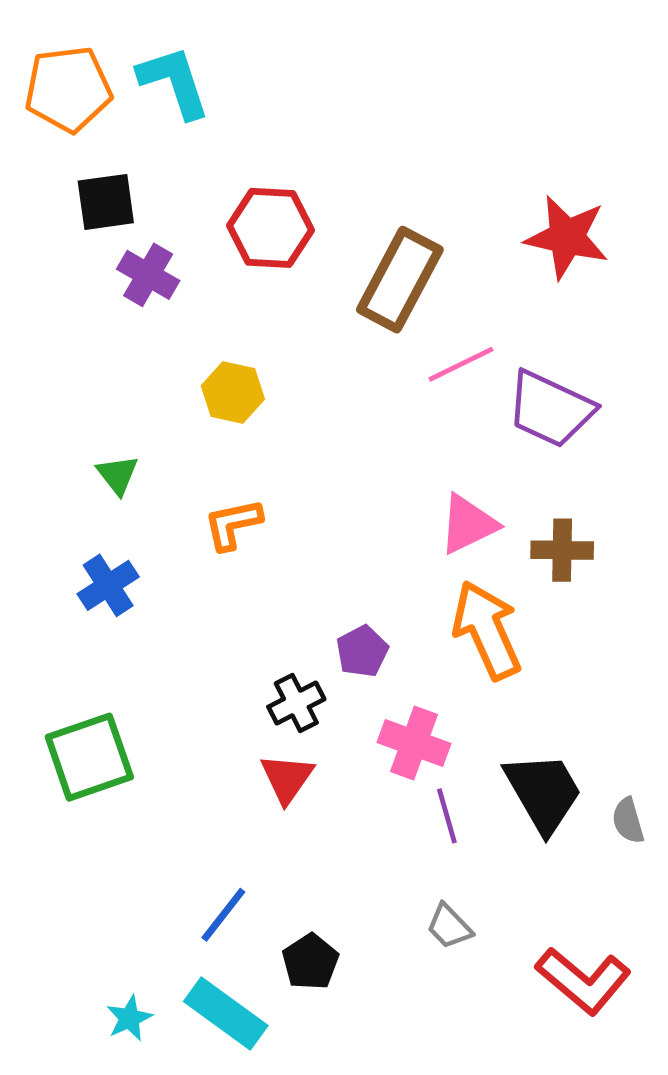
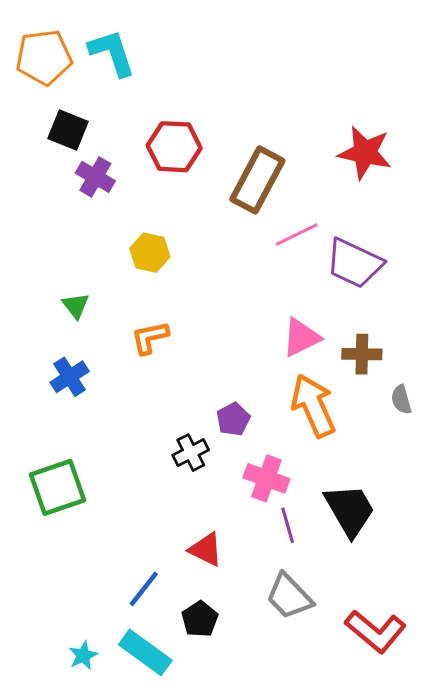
black square: (106, 202) -> (68, 130), turned 30
red triangle: (287, 778) -> (206, 549), moved, turned -39
gray semicircle: (628, 821) -> (401, 400), moved
gray trapezoid: (449, 926) -> (289, 596), size x1.6

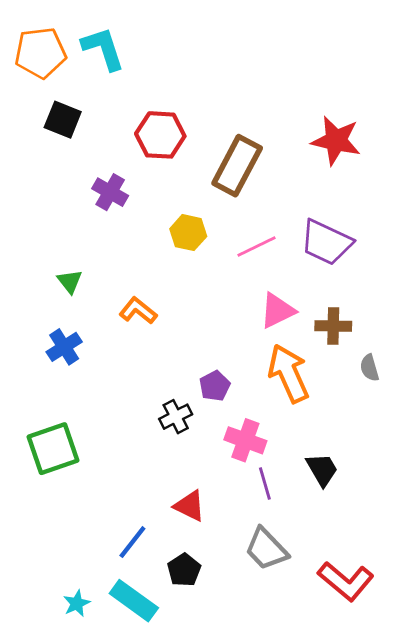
purple cross: (95, 177) -> (110, 192), moved
pink line: (297, 234) -> (257, 247), moved
yellow hexagon: (150, 253) -> (188, 233), moved
orange L-shape: (150, 337) -> (138, 311), turned 51
black trapezoid: (350, 510) -> (322, 470), size x0.7

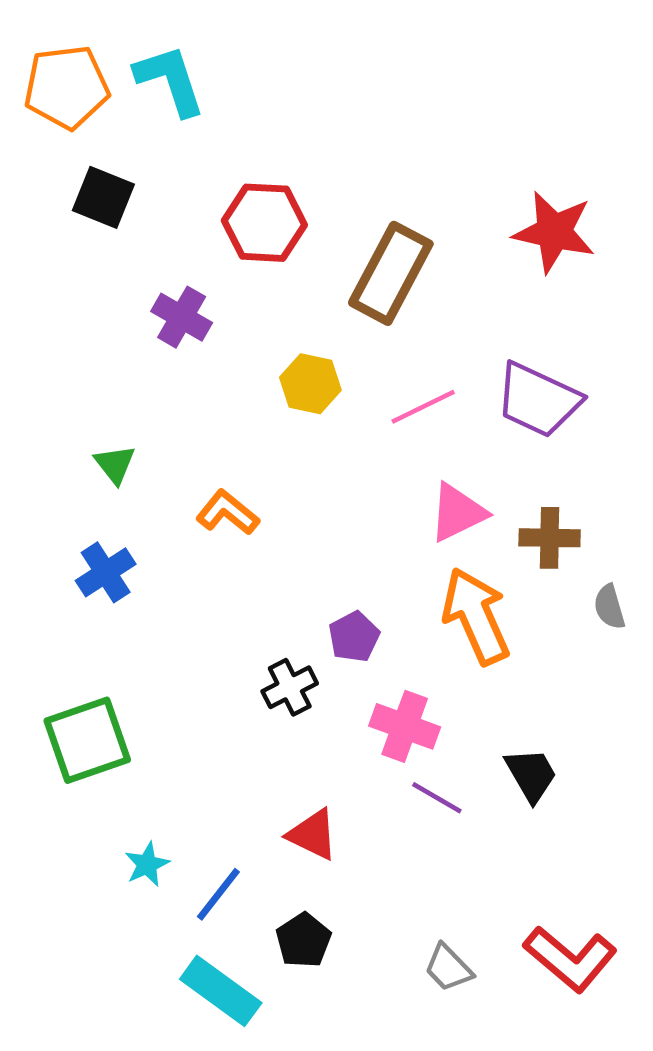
purple line: (265, 484) -> (437, 798), turned -44
gray trapezoid: (266, 549) -> (448, 968), moved, size x0.7
cyan star: (77, 603) -> (147, 864), moved

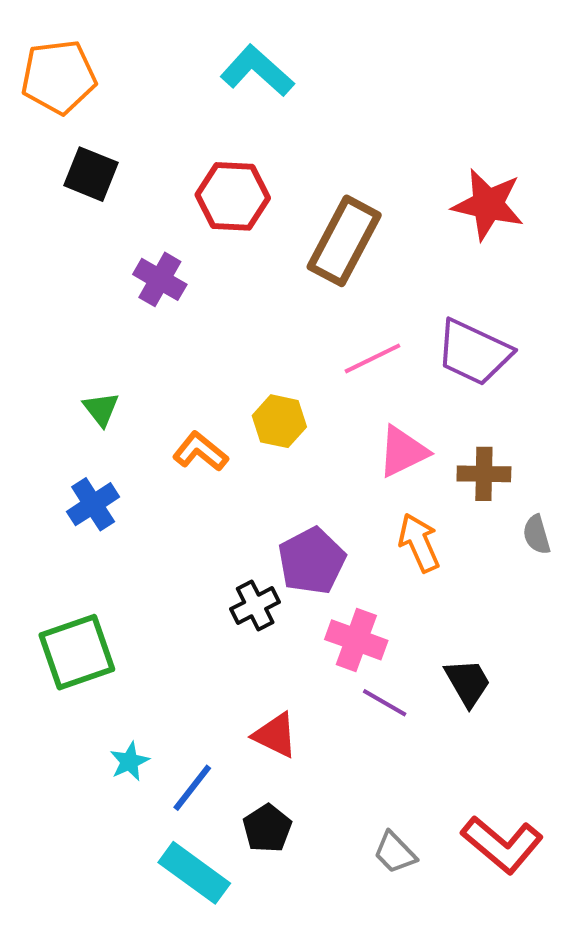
cyan L-shape: (170, 80) -> (257, 71), moved, turned -30
yellow hexagon: (310, 384) -> (279, 421), moved
orange arrow: (476, 616) -> (419, 543), size x0.7
purple pentagon: (354, 637) -> (312, 561), size x1.5

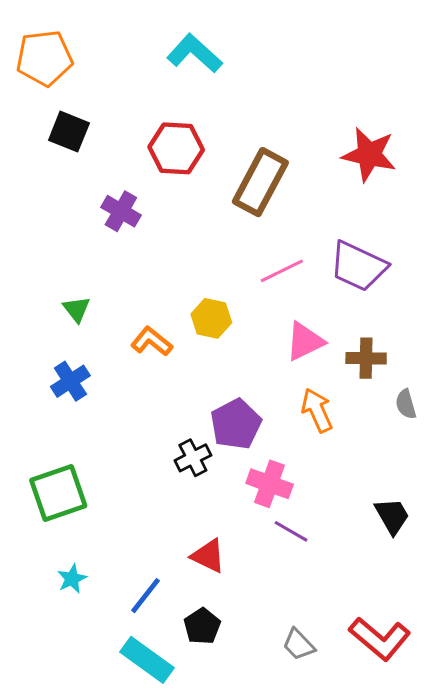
black trapezoid: (468, 682) -> (392, 516), moved
cyan star: (129, 761) -> (72, 579), moved

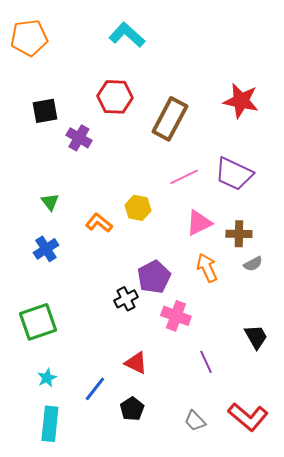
black square: (69, 132) -> (45, 111), moved, turned -32
gray semicircle: (406, 404) -> (253, 264), moved, turned -102
purple line: (291, 531) -> (206, 362), moved, turned 35
cyan rectangle: (147, 660) -> (50, 424), moved, turned 60

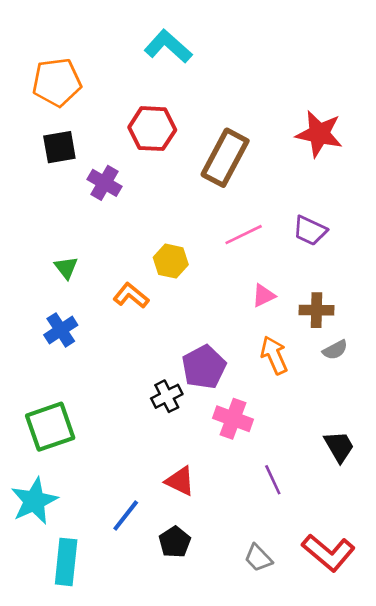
orange pentagon: (29, 38) -> (57, 82), moved
purple trapezoid: (234, 174) -> (310, 231), size x0.7
yellow hexagon: (138, 208) -> (171, 261), moved
pink triangle: (199, 223) -> (264, 296), size x0.7
cyan star: (47, 378) -> (34, 501), moved, size x1.8

